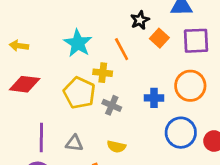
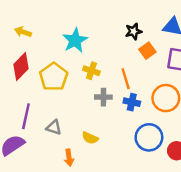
orange line: (122, 49) -> (126, 79), moved
red diamond: (25, 84) -> (21, 67), turned -64
yellow pentagon: (79, 93) -> (54, 77), moved
gray cross: (112, 105) -> (103, 97), moved, turned -35

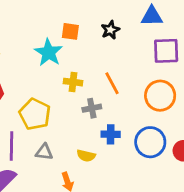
orange square: (147, 51) -> (70, 31), moved, turned -35
yellow pentagon: (54, 77) -> (35, 114), moved
blue cross: (132, 102) -> (111, 134), moved

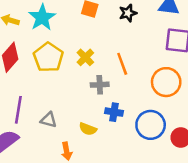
cyan star: (48, 52) -> (42, 18), moved
yellow cross: (73, 82) -> (85, 57), turned 30
yellow pentagon: (35, 114) -> (48, 57), moved

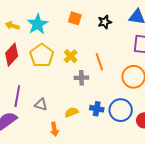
blue cross: (114, 112) -> (97, 109), moved
yellow semicircle: (88, 129) -> (71, 112), turned 136

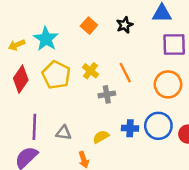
orange square: (75, 18) -> (89, 26), turned 32
yellow arrow: (12, 26) -> (17, 45), turned -32

